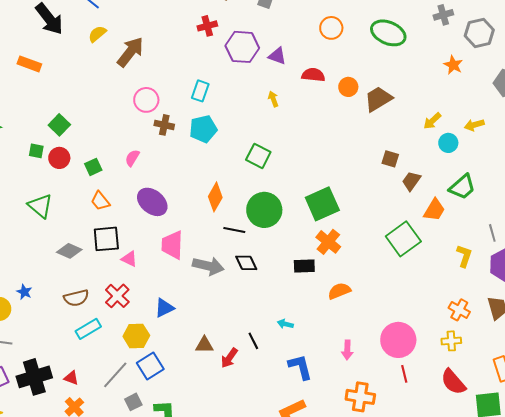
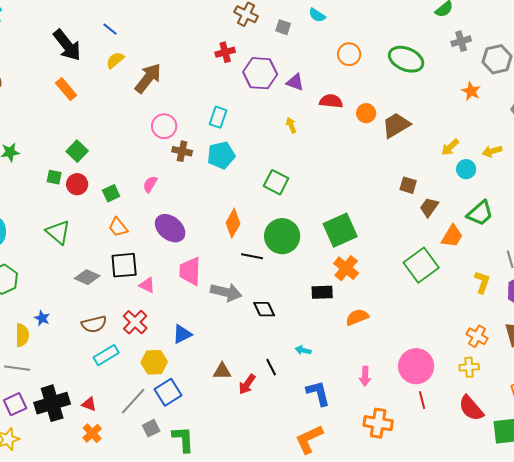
orange rectangle: (29, 64) -> (66, 89), moved, turned 30
black diamond: (246, 263) -> (264, 309), moved

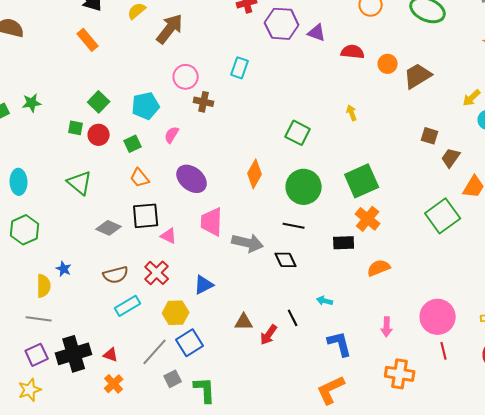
yellow arrow: (291, 125) -> (352, 113), moved
cyan pentagon: (221, 155) -> (146, 106), moved
black line: (252, 256) -> (294, 226), moved

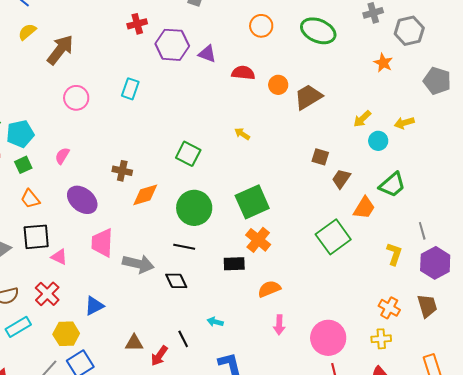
brown cross: (204, 102) -> (122, 171), moved
cyan pentagon: (146, 106) -> (20, 134), moved
yellow arrow: (352, 113) -> (242, 134), turned -35
orange diamond: (255, 174) -> (145, 195), turned 44
pink arrow: (387, 327) -> (279, 325), moved

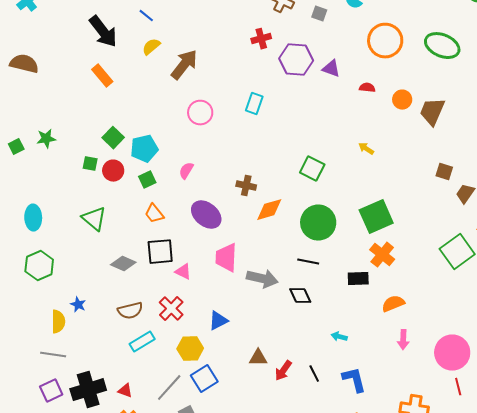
orange circle: (261, 26) -> (385, 41), size x1.5
red semicircle: (243, 73) -> (367, 88), size x0.7
brown trapezoid: (308, 97) -> (432, 112), turned -36
black line: (183, 339) -> (314, 374), moved

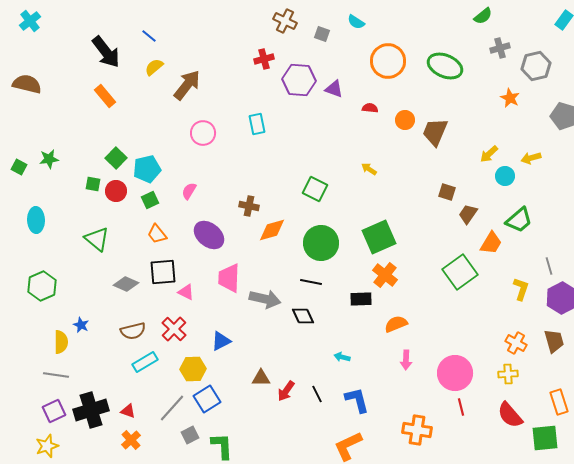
cyan rectangle: (254, 104) -> (257, 124), turned -30
green square: (16, 147) -> (19, 167), turned -35
cyan ellipse: (33, 218) -> (36, 220), moved

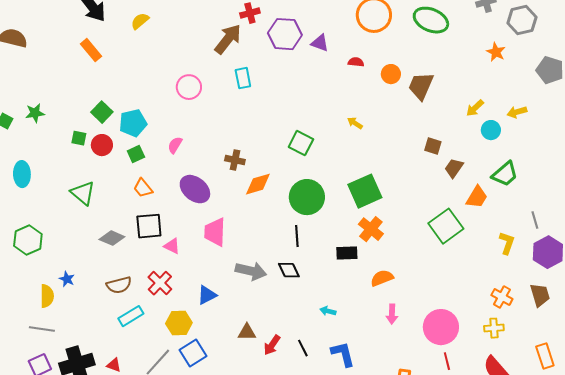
brown arrow: (187, 85) -> (228, 39), moved
black line: (311, 282) -> (297, 236), turned 75
gray arrow: (265, 299) -> (251, 271), moved

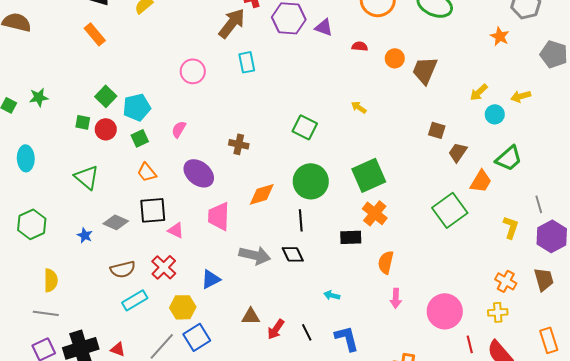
orange diamond: (258, 184) -> (262, 194), moved
orange semicircle: (382, 278) -> (386, 262), turned -55
blue star: (67, 279) -> (85, 235), moved
red line: (447, 361) -> (470, 344), moved

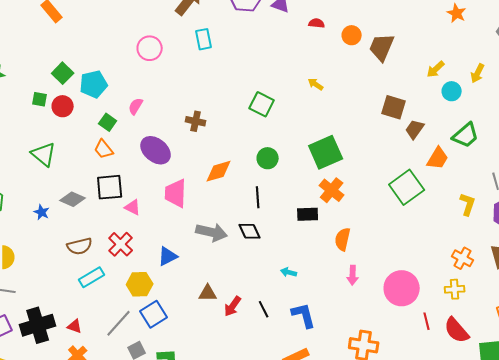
yellow arrow: (521, 96) -> (478, 73), turned -48
brown square: (437, 130) -> (394, 107), size x1.4
green square: (140, 138) -> (108, 122), moved, turned -30
green circle: (311, 181) -> (268, 158), size x0.6

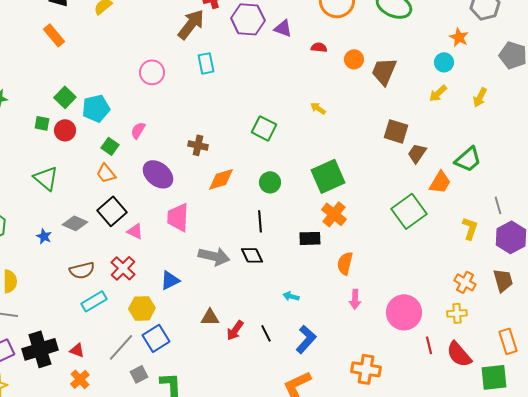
cyan circle: (452, 91) -> (444, 62), moved
orange diamond: (219, 171) -> (221, 179), moved
black square: (110, 187) -> (112, 211), turned -36
blue L-shape: (304, 315) -> (306, 339), turned 56

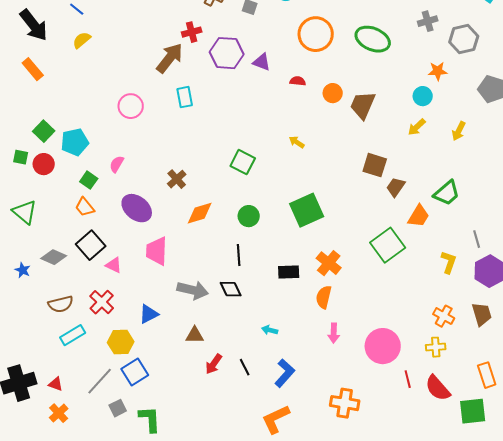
orange star: (459, 37) -> (438, 71), turned -30
brown cross: (198, 145) -> (177, 179), turned 36
orange cross: (334, 214) -> (329, 263), moved
brown triangle: (210, 317) -> (195, 335), moved

